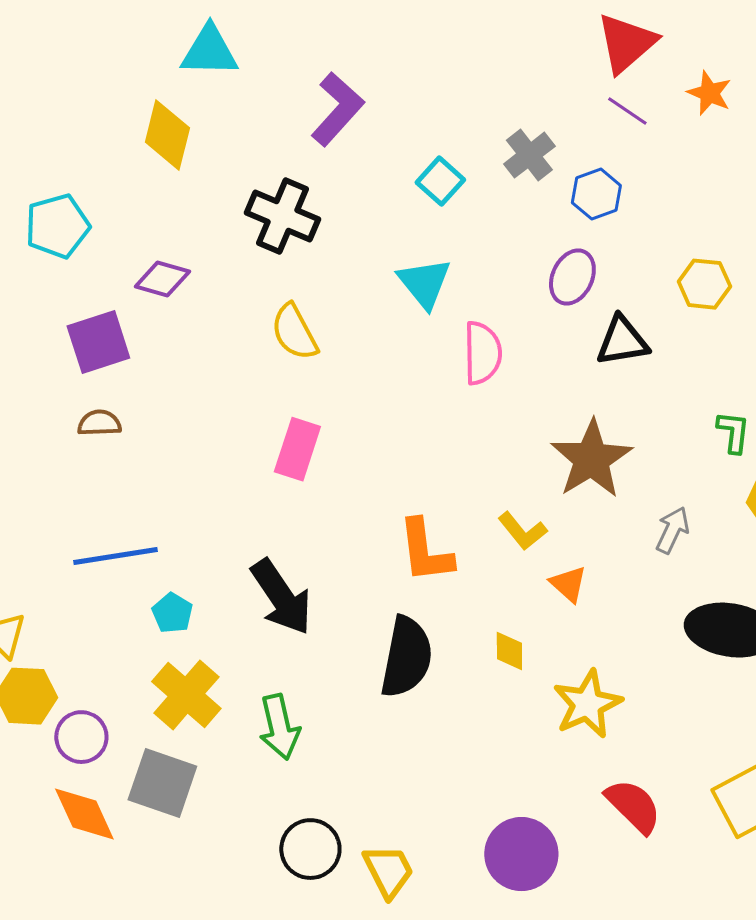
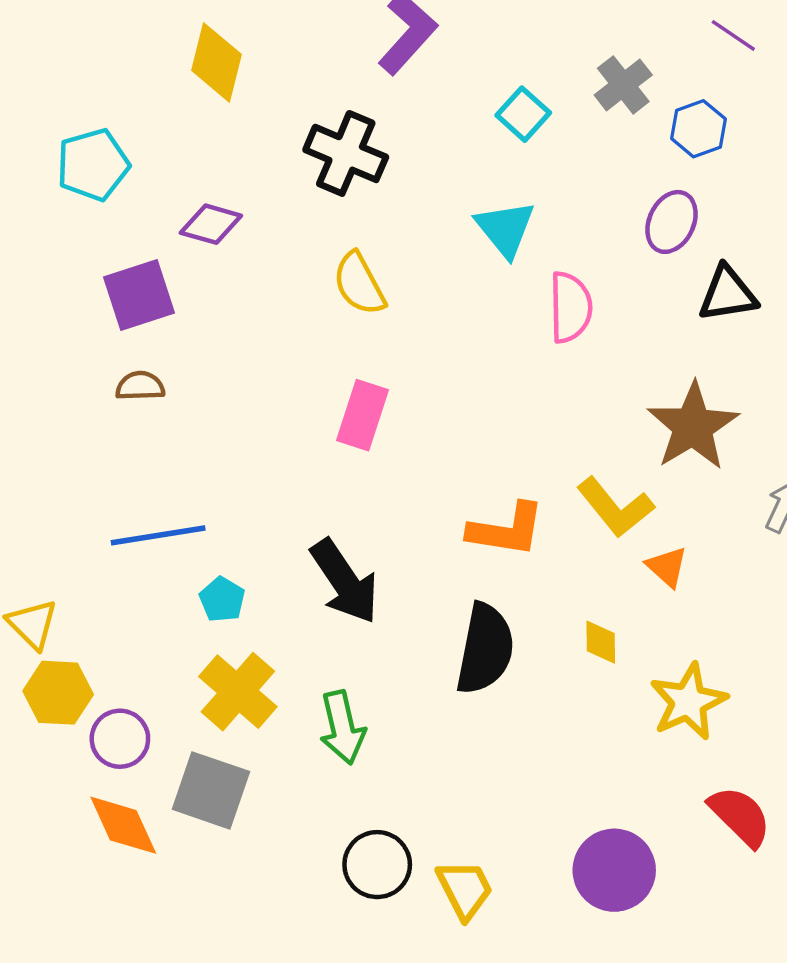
yellow L-shape: (522, 531) -> (615, 507), size x1.4
orange L-shape: (425, 551) -> (506, 530), turned -74

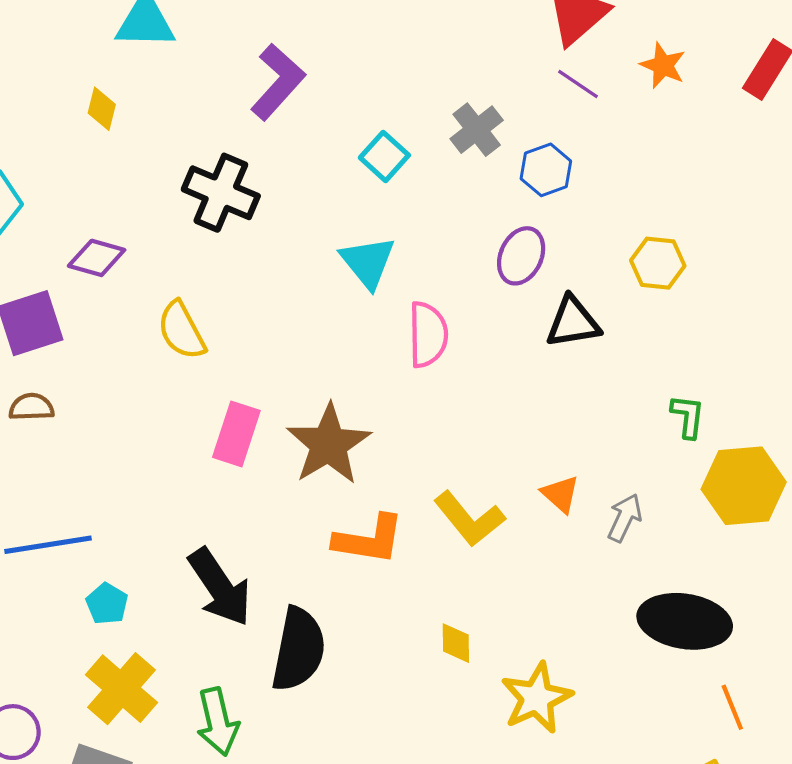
yellow diamond: (217, 62) -> (102, 109), size x0.6
yellow semicircle: (359, 284) -> (182, 330), moved
brown star: (693, 426) -> (329, 444), moved
orange triangle: (667, 567) -> (560, 494), moved
black semicircle: (485, 649) -> (298, 649), moved

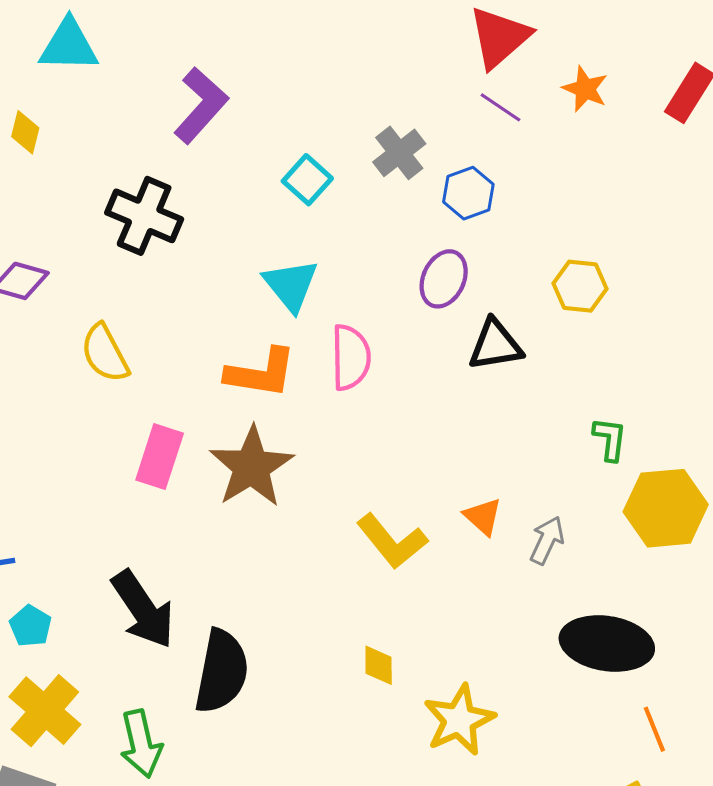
orange L-shape: (369, 540) -> (261, 373), moved

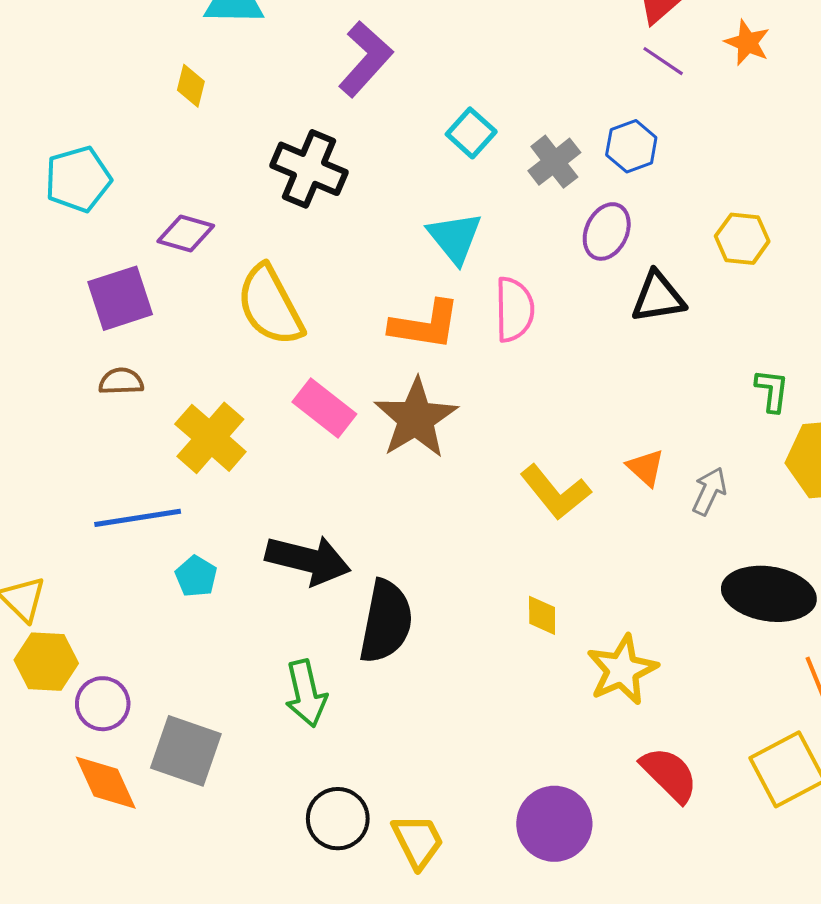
gray cross: (399, 153) -> (554, 162), moved
yellow semicircle: (105, 353) -> (270, 305), size x1.4
pink rectangle: (160, 457) -> (324, 408), turned -70
black arrow: (143, 609) -> (308, 560), turned -42
yellow cross: (45, 711) -> (210, 438), moved

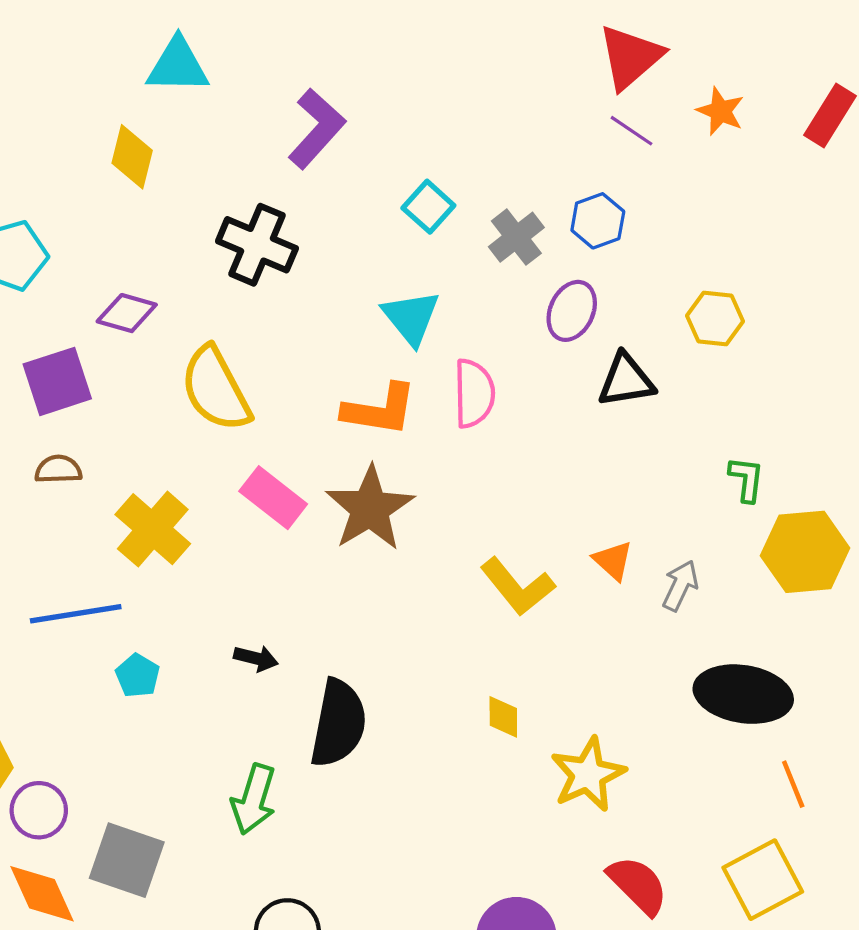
yellow diamond: (191, 86) -> (132, 157), size x1.4
black arrow: (308, 560) -> (256, 658), size x0.5
green arrow: (306, 693) -> (254, 799), turned 30

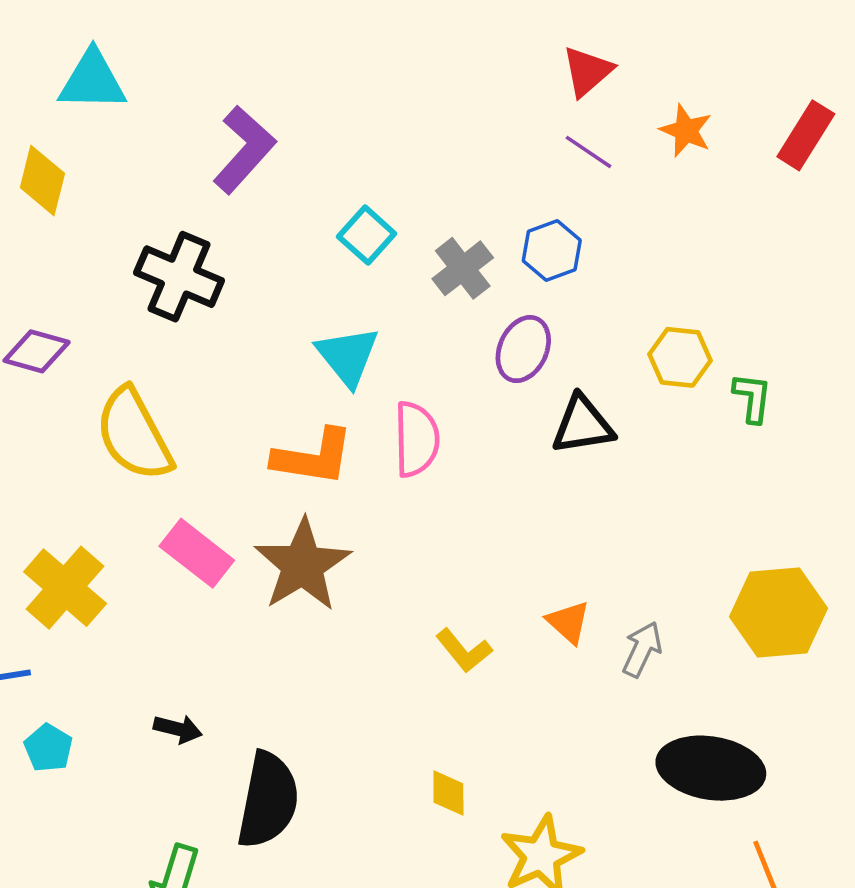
red triangle: (630, 57) -> (587, 71), size x0.7
green L-shape: (746, 479) -> (752, 398), moved
yellow L-shape: (517, 587) -> (464, 651), size x0.7

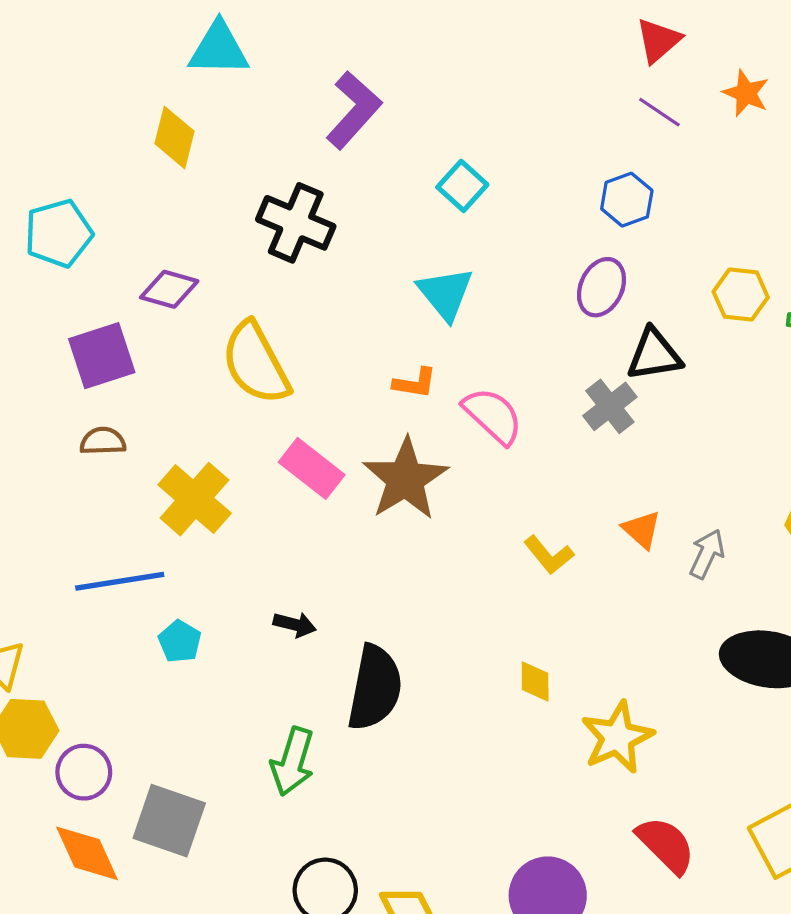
gray cross: (463, 268) -> (610, 406), moved
pink semicircle: (416, 439) -> (493, 416), moved, turned -46
orange L-shape: (313, 457) -> (415, 383), size x0.6

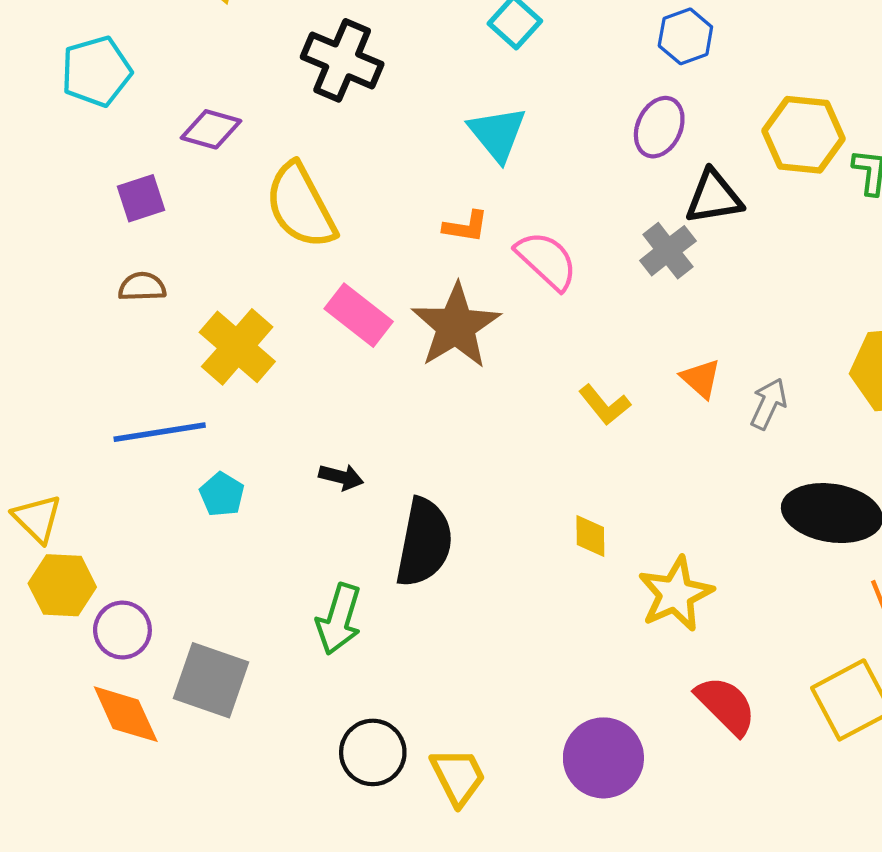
yellow hexagon: (741, 295) -> (804, 135), size x1.4
purple square: (102, 356) -> (141, 198), size x0.7

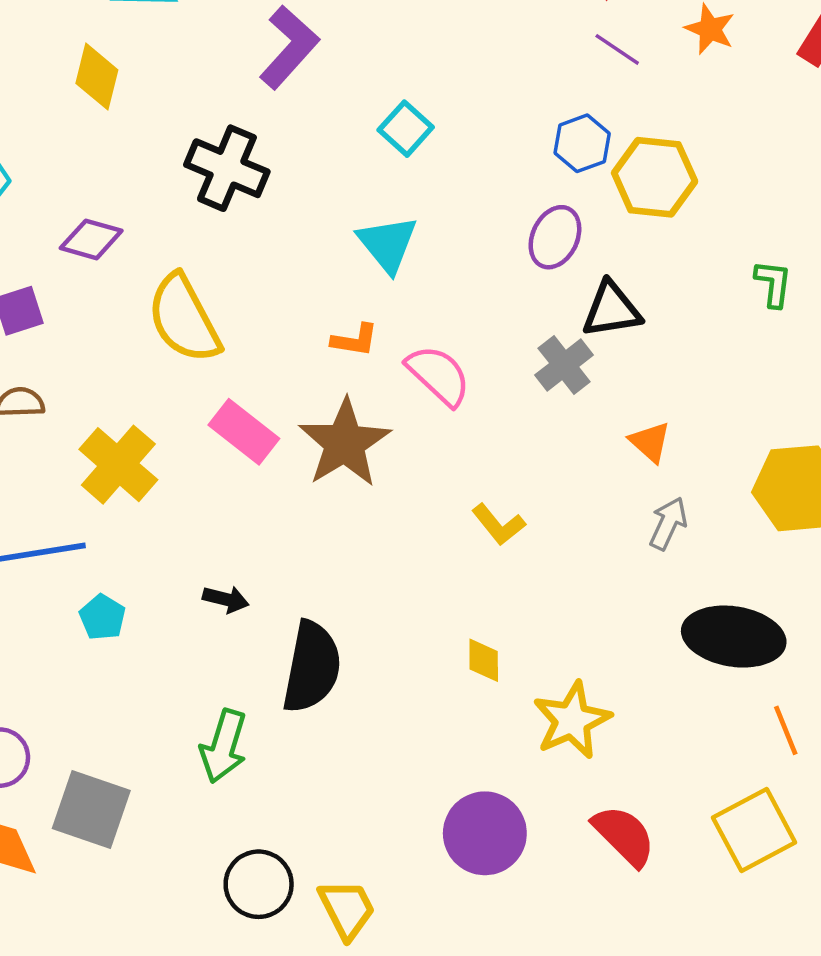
yellow hexagon: (804, 135) -> (655, 177), moved
orange triangle: (701, 379) -> (650, 442), moved
purple circle: (603, 758) -> (485, 833), moved

